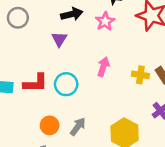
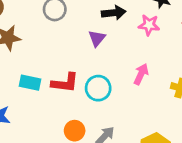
pink star: (105, 21) -> (149, 25), turned 30

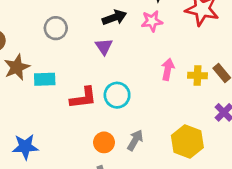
pink arrow: (141, 74) -> (168, 69), moved
cyan rectangle: (30, 83) -> (45, 79), moved

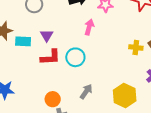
purple triangle: (104, 47) -> (47, 35), moved
pink arrow: (168, 69) -> (89, 27), moved
orange circle: (104, 142) -> (53, 99), moved

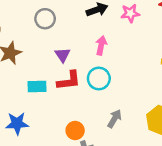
pink arrow: (89, 27) -> (101, 45), moved
cyan rectangle: (23, 41) -> (37, 87), moved

